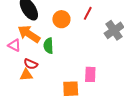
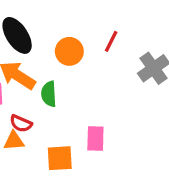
pink rectangle: (90, 74) -> (95, 138), moved
orange square: (71, 89) -> (60, 158), moved

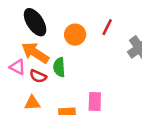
red semicircle: (21, 123) -> (38, 76), moved

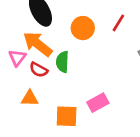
pink triangle: (18, 67) -> (17, 58), turned 35
pink rectangle: (95, 101) -> (98, 103), turned 54

